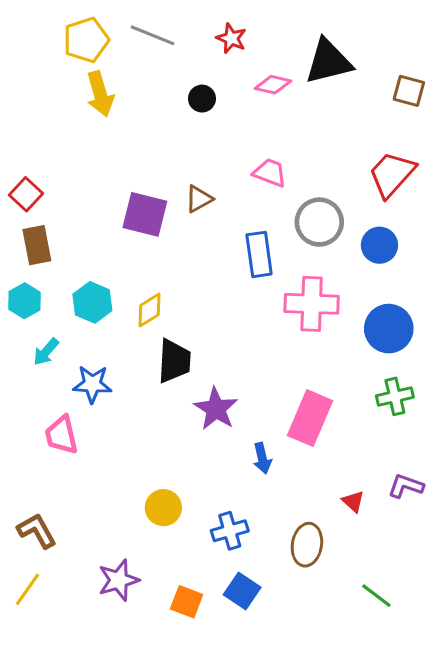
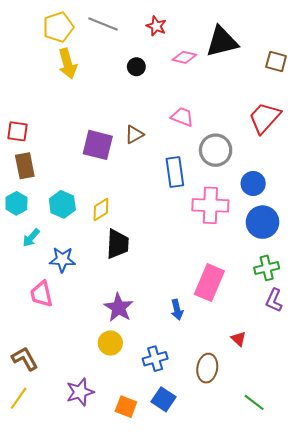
red square: (26, 194) -> (17, 131), turned -35
blue circle: (379, 245) -> (253, 183), moved
purple star: (216, 409) -> (119, 308), moved
purple L-shape: (406, 486) -> (274, 300), moved, turned -85

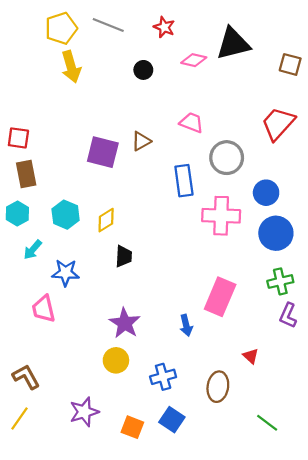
black trapezoid: (118, 244) -> (124, 256), size x0.7

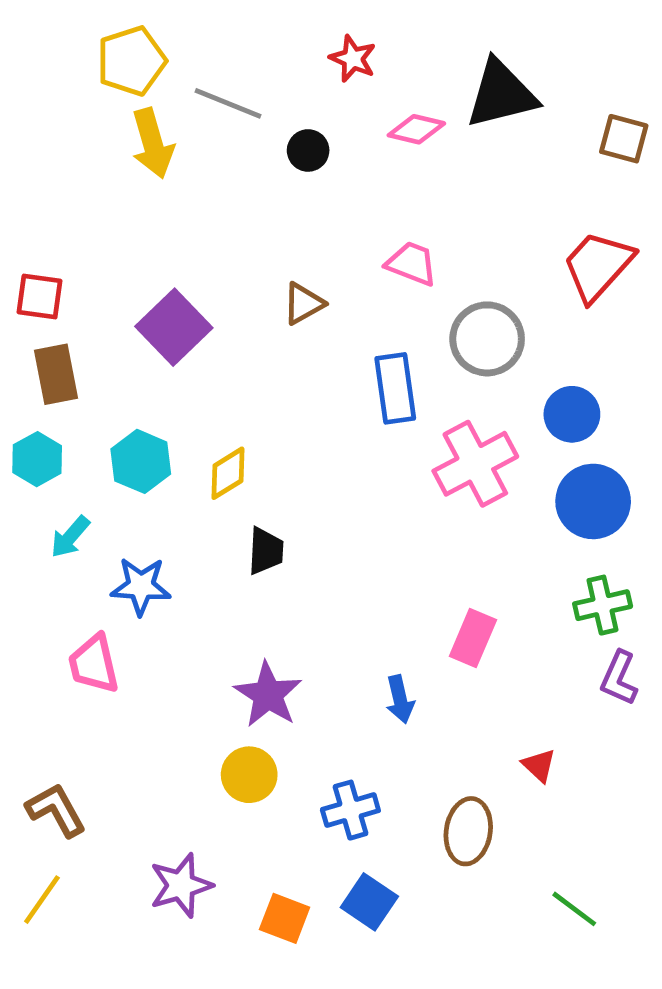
gray line: (108, 25) -> (228, 103), moved
purple square: (103, 152) -> (174, 327), moved, turned 32
pink cross: (221, 216) -> (475, 464), turned -30
pink rectangle: (220, 297) -> (473, 638), size x0.7

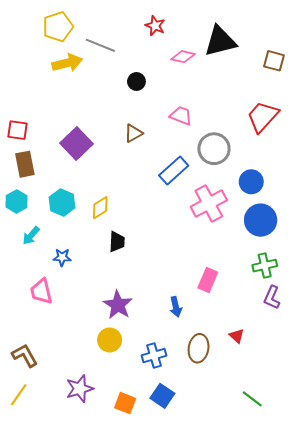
yellow arrow: (153, 143) -> (67, 63), turned -88
black circle: (308, 150) -> (136, 82), moved
blue rectangle: (395, 388) -> (174, 170), turned 56
blue star: (141, 586) -> (62, 257), size x0.7
brown ellipse: (468, 831) -> (199, 348), moved

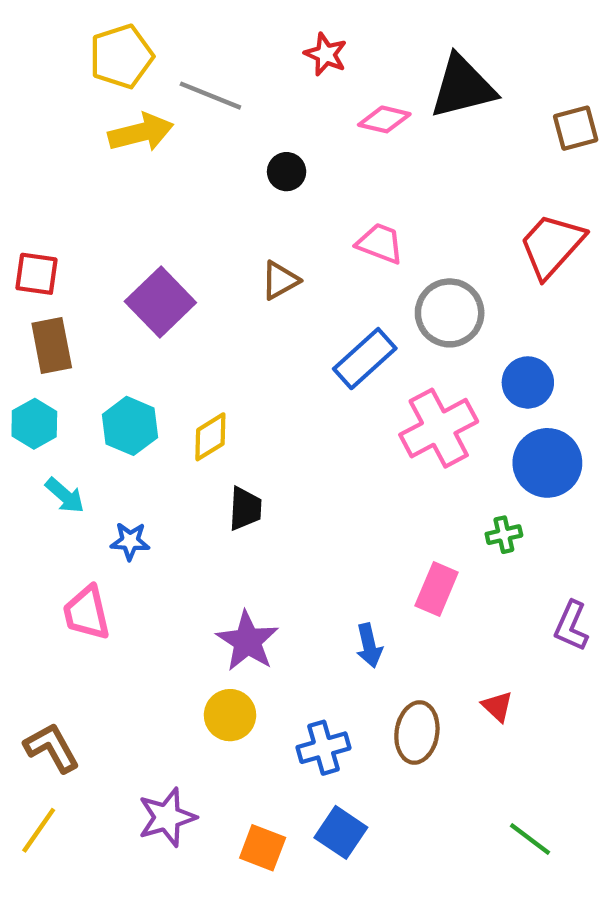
brown square: (274, 61) -> (576, 128), turned -30
cyan arrow: (31, 236) -> (65, 496), turned -90
green cross: (265, 266) -> (504, 535), moved, size x0.7

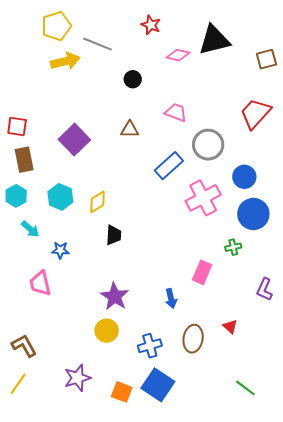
brown triangle: (280, 280) -> (130, 130), turned 30
blue square: (341, 832) -> (158, 385), size x1.4

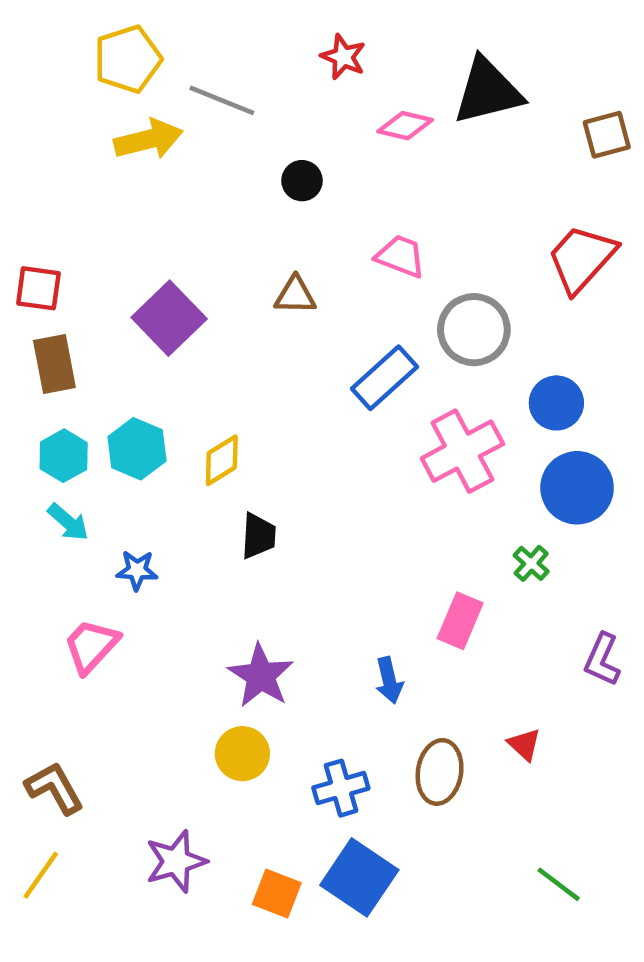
cyan hexagon: (16, 196) -> (64, 456), moved
green cross: (233, 247) -> (531, 563), turned -35
pink trapezoid: (40, 283) -> (91, 646), turned 56

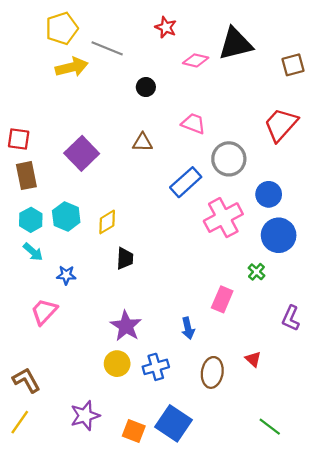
blue cross: (341, 788) -> (156, 367), moved

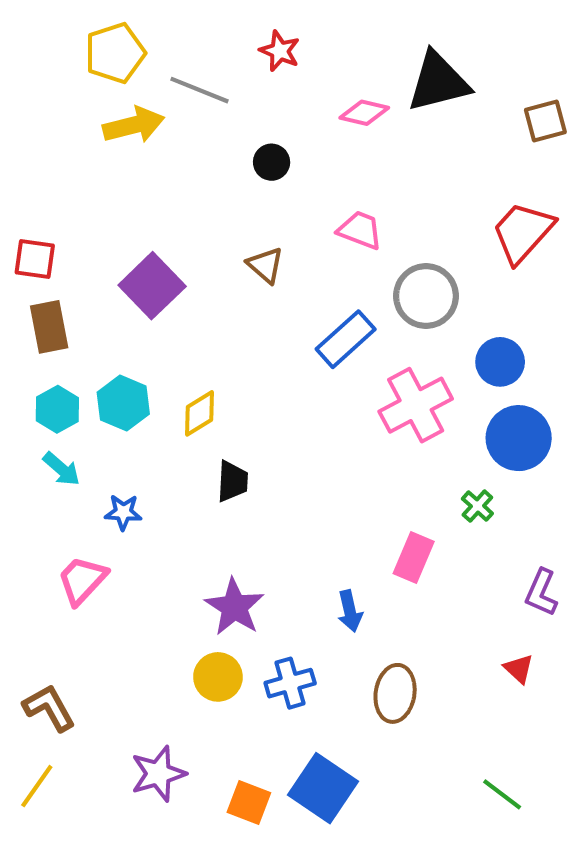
red star: (166, 27) -> (280, 51), moved
brown triangle: (143, 142) -> (265, 265), turned 40
red triangle: (253, 359) -> (519, 669), moved

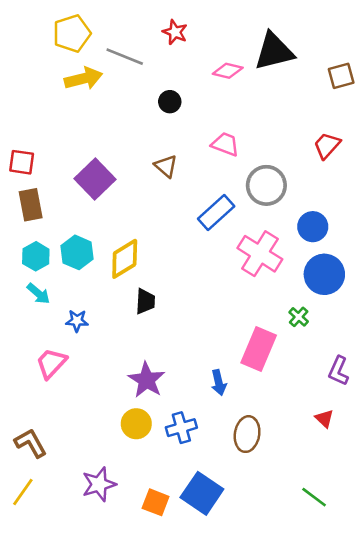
red trapezoid: (523, 232) -> (327, 145), size x0.7
pink cross: (416, 405) -> (260, 254), turned -30
yellow diamond: (199, 413) -> (125, 259), size x1.4
pink rectangle: (414, 558) -> (259, 349), size x1.4

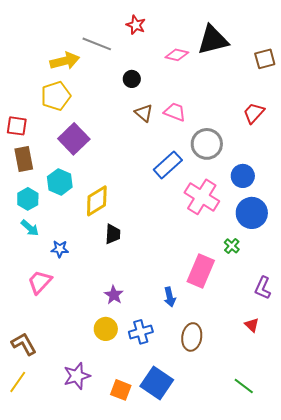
yellow pentagon: (72, 33) -> (56, 96), moved
brown triangle: (166, 166) -> (144, 113), moved
cyan hexagon: (77, 252) -> (60, 182), moved
purple star: (147, 380) -> (114, 295), size x0.7

